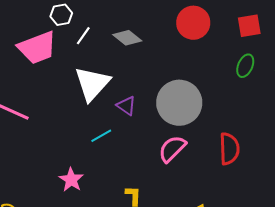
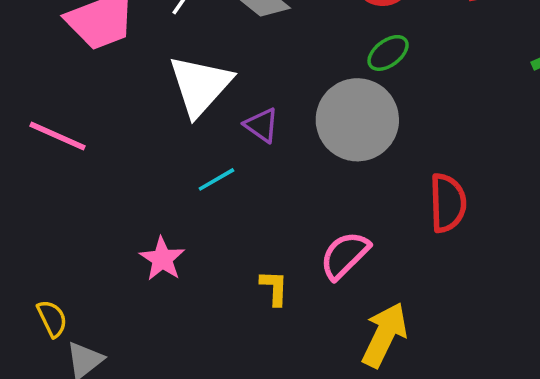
green ellipse: (245, 66) -> (388, 53), moved, turned 30
pink semicircle: (172, 149) -> (345, 255), moved

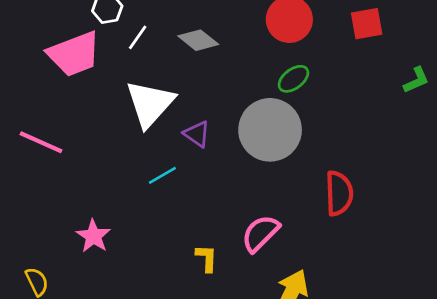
pink star: (162, 259) -> (93, 236), moved

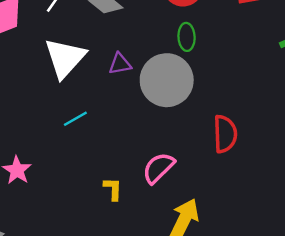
green ellipse: (293, 79) -> (187, 37), turned -56
purple triangle: (197, 134) -> (120, 64), moved, turned -45

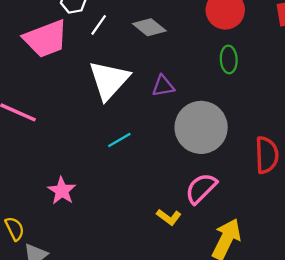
gray circle: (167, 80) -> (201, 127), moved
yellow L-shape: (113, 189) -> (169, 217), moved, turned 125

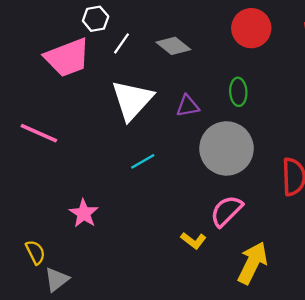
green ellipse: (229, 59) -> (238, 92), moved

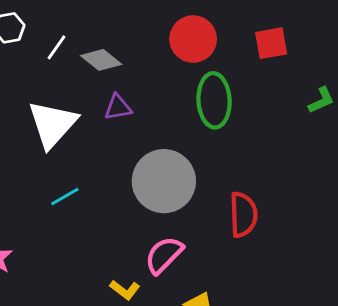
white line: (122, 43) -> (57, 47), moved
green ellipse: (238, 92) -> (214, 100), moved, size x1.6
purple triangle: (188, 106) -> (118, 107), moved

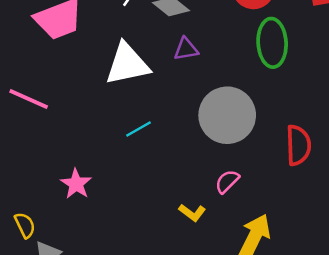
white triangle: (52, 124) -> (127, 64), turned 36
pink semicircle: (164, 255) -> (227, 181), size x0.7

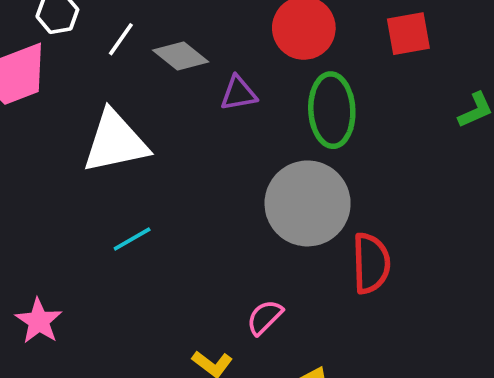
purple triangle: (186, 49) -> (238, 93), moved
gray circle: (227, 115) -> (308, 203), moved

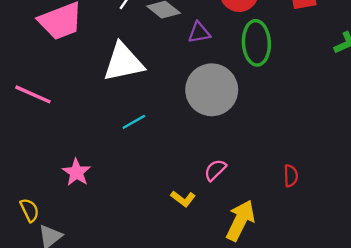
gray circle: (308, 203) -> (212, 90), moved
red semicircle: (371, 263) -> (291, 176), moved, size x0.6

